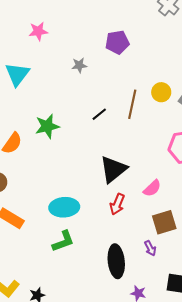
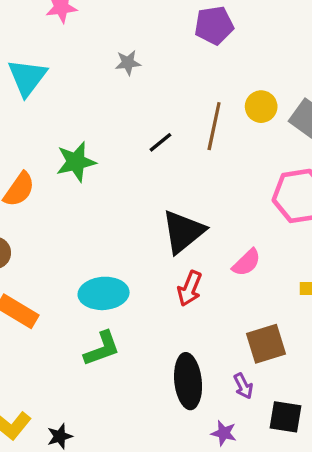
purple pentagon: (117, 42) -> (214, 25), moved
brown square: (164, 222) -> (266, 344), moved
purple arrow: (150, 248) -> (243, 386), moved

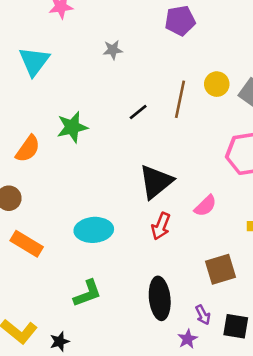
green L-shape: (102, 349) -> (87, 293), moved
purple arrow: (243, 386) -> (203, 315), moved
purple star: (224, 433) -> (188, 339), turned 30

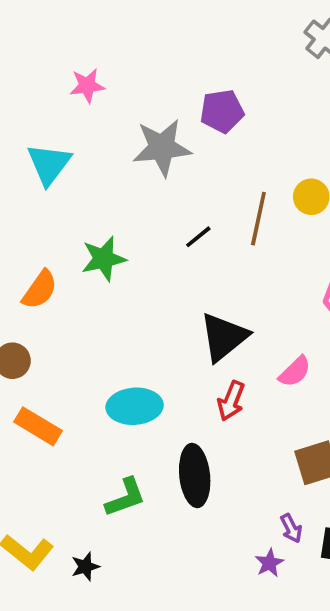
purple pentagon: (180, 21) -> (222, 111), moved
gray star: (113, 50) -> (162, 148), size x2.0
black ellipse: (160, 298) -> (195, 475), moved

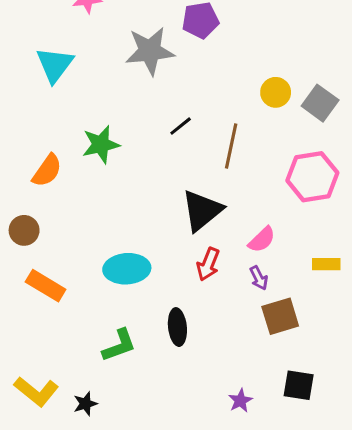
brown line: (258, 219) -> (231, 146), moved
black ellipse: (195, 475) -> (177, 327), size x0.7
purple arrow: (291, 528) -> (259, 278), moved

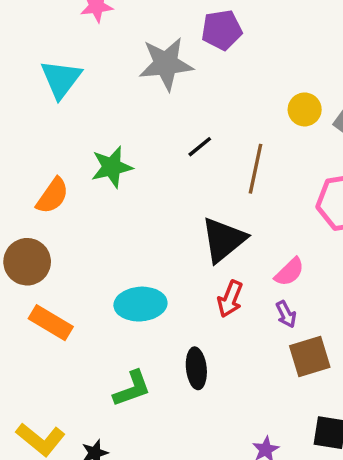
brown circle: (24, 230) -> (27, 262), size x1.4

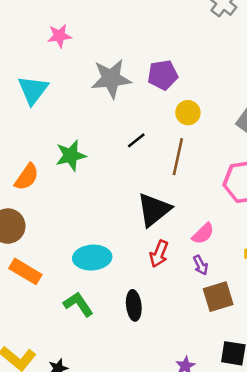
purple pentagon: (222, 30) -> (163, 75), moved
yellow circle: (305, 109) -> (188, 113), moved
green L-shape: (132, 389) -> (78, 304), moved, turned -104

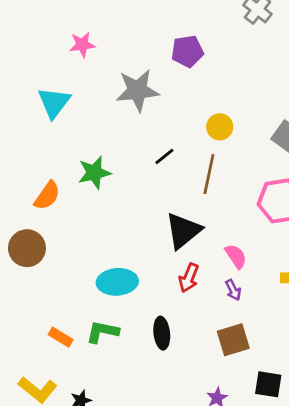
purple pentagon: (163, 75) -> (187, 51), moved
pink semicircle: (203, 234) -> (236, 256), turned -80
orange rectangle: (25, 271) -> (61, 337), moved, size x0.7
brown square: (218, 297) -> (233, 340), moved
green L-shape: (78, 304) -> (102, 332), turned -44

